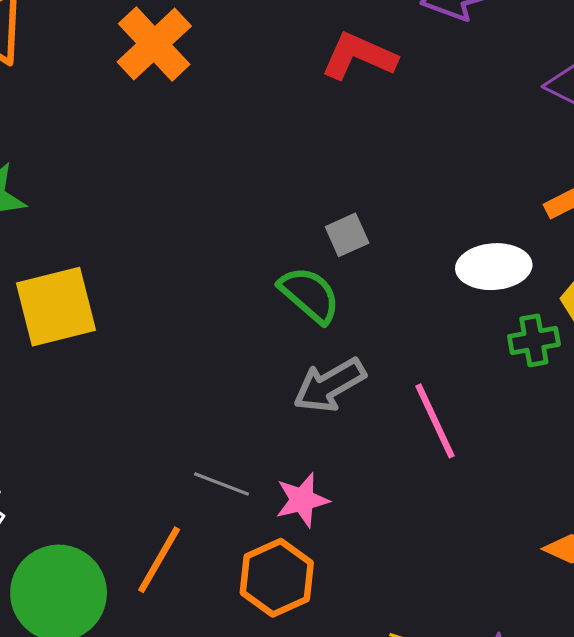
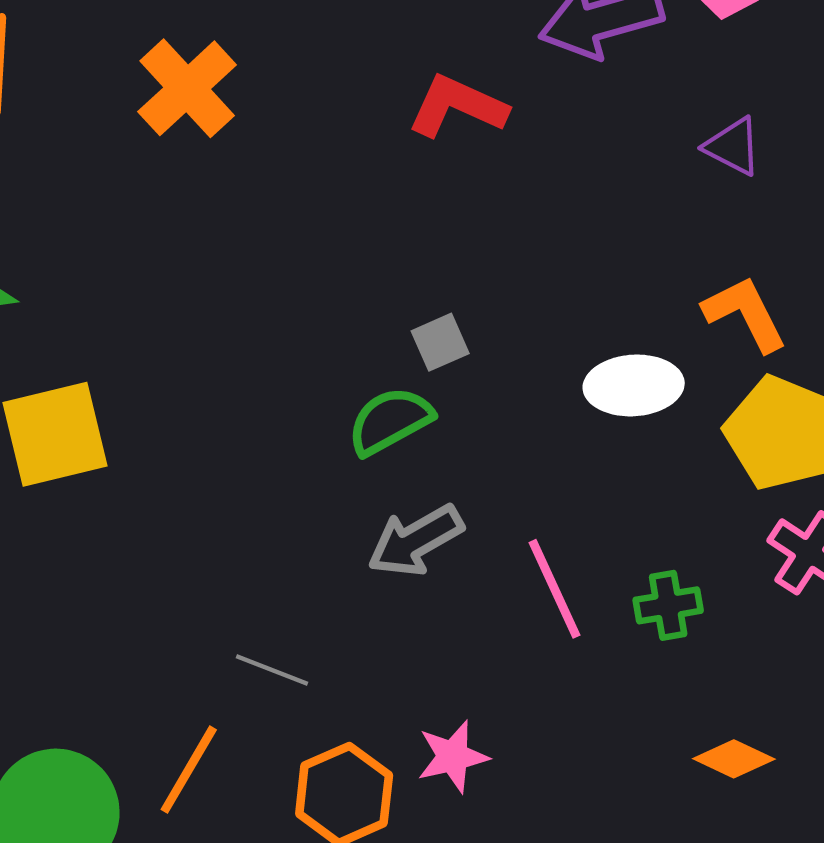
green semicircle: (310, 295) -> (390, 421), turned -70
green cross: (534, 340) -> (668, 605), moved
pink star: (302, 500) -> (453, 757), moved

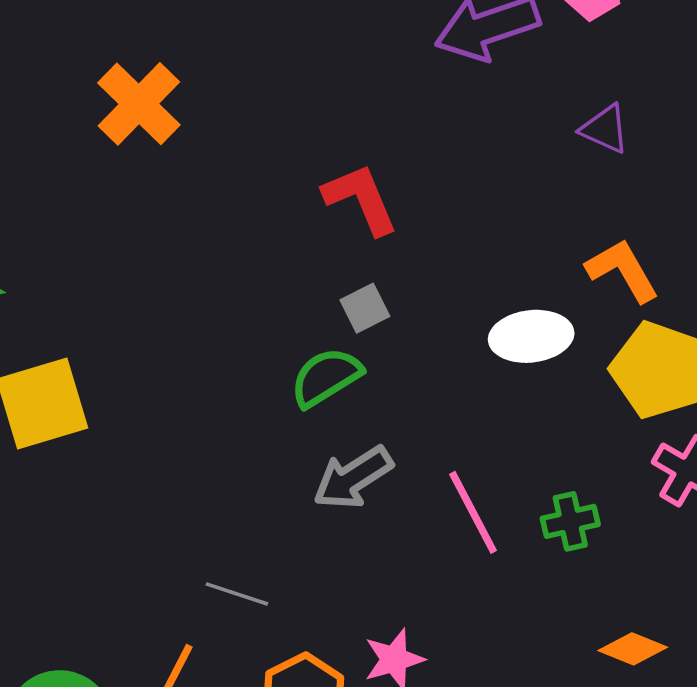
red L-shape: (457, 106) -> (361, 199), moved, turned 46

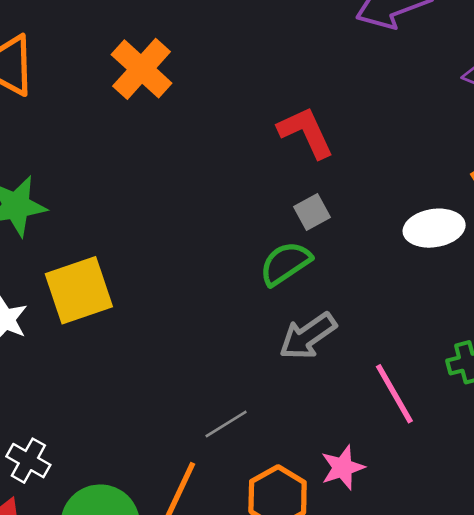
pink line: (473, 512) -> (394, 394), moved
gray line: (237, 594) -> (226, 424), turned -48

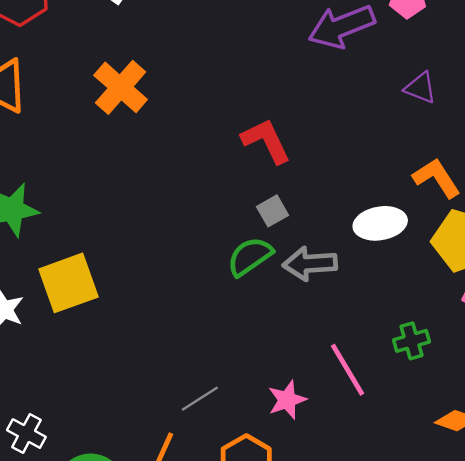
gray arrow: (308, 336) -> (310, 264), moved, turned 32
pink star: (343, 468) -> (287, 400), moved

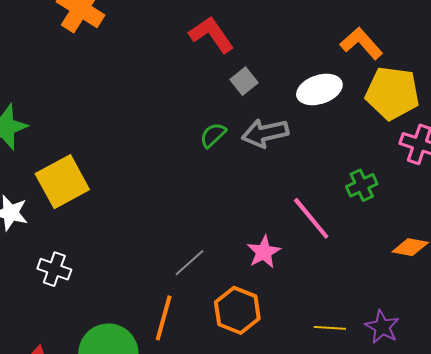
gray square: (273, 211) -> (244, 81), moved
green semicircle: (250, 256) -> (213, 135), size x0.7
white cross: (26, 434) -> (54, 269), moved

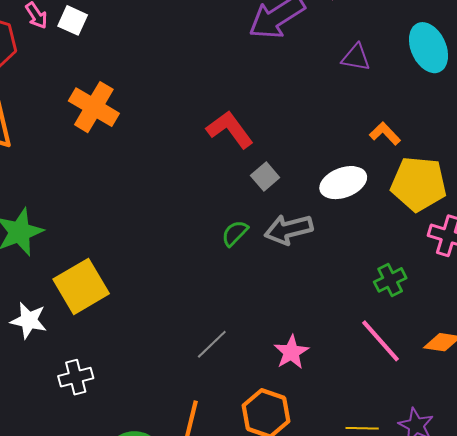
orange L-shape: (361, 43) -> (385, 134), size x0.7
pink line: (311, 218) -> (380, 341), moved
gray line: (189, 263) -> (212, 344), moved
white cross: (54, 269) -> (76, 377), turned -32

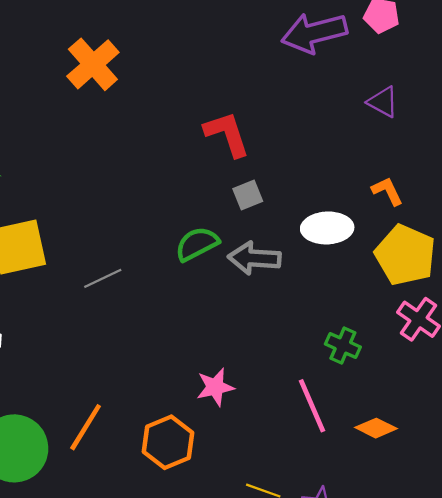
green semicircle: (235, 233) -> (197, 244), size x1.4
green cross: (390, 280) -> (343, 346), turned 32
gray line: (212, 344) -> (103, 278), moved

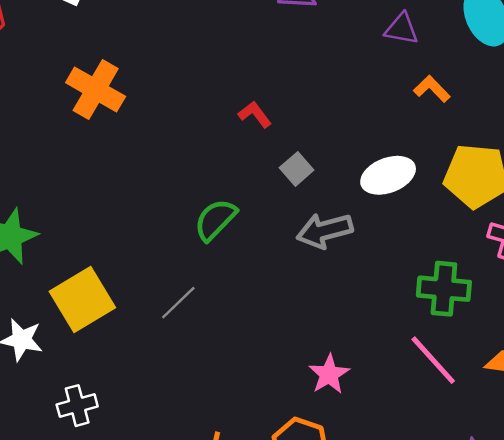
red L-shape: (227, 134) -> (255, 114), size x0.6
orange L-shape: (387, 191) -> (432, 89), moved
green semicircle: (197, 244) -> (215, 220), moved
green cross: (343, 346) -> (444, 289), size x1.4

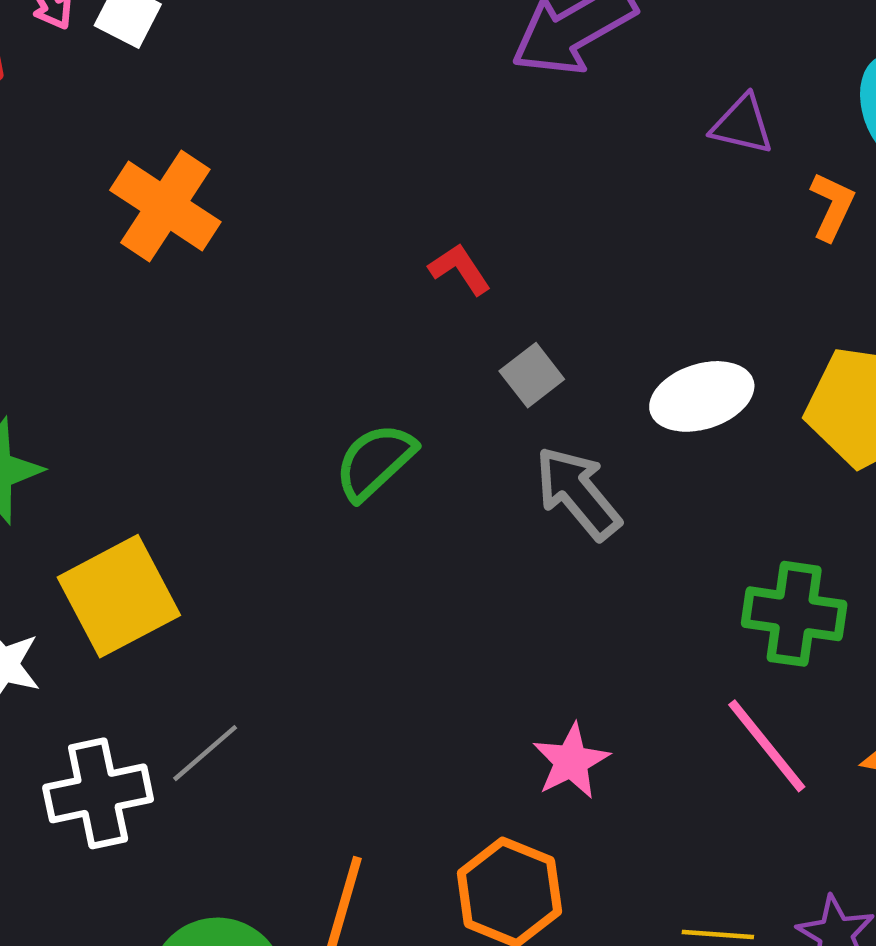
orange L-shape: (432, 89) -> (832, 206), moved, turned 66
gray arrow: (325, 231) -> (578, 493), turned 62
gray line: (178, 303) -> (205, 753), moved
white cross: (77, 406) -> (98, 793), size x1.4

